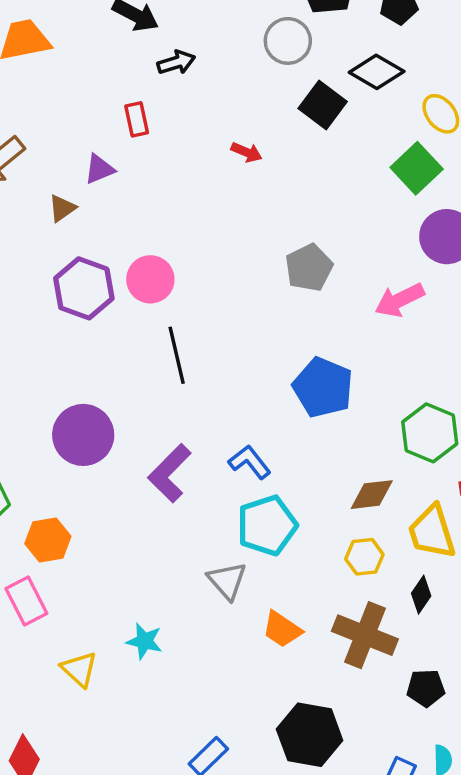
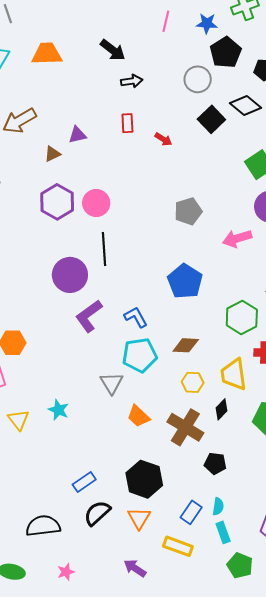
red rectangle: (137, 119) -> (127, 123), moved
purple circle: (83, 435) -> (70, 275), moved
brown diamond: (372, 495) -> (186, 345), moved

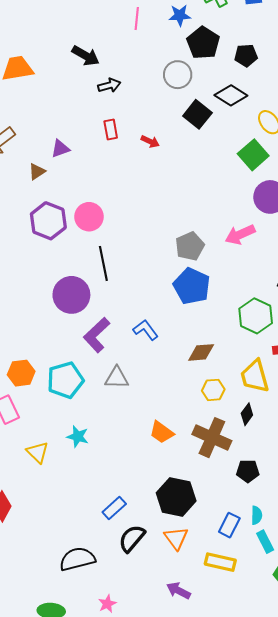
gray pentagon: (188, 211) -> (190, 246), moved
cyan pentagon: (140, 355) -> (65, 380), moved
gray triangle: (112, 383) -> (117, 378), moved, turned -50

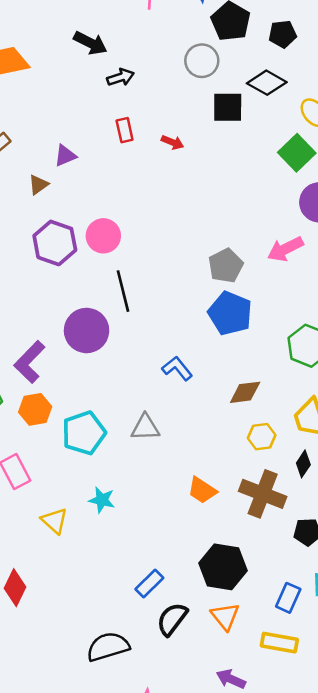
black square: (197, 114) -> (228, 107), turned -36
purple L-shape: (97, 335) -> (30, 362), moved
orange hexagon: (21, 373) -> (35, 409), moved

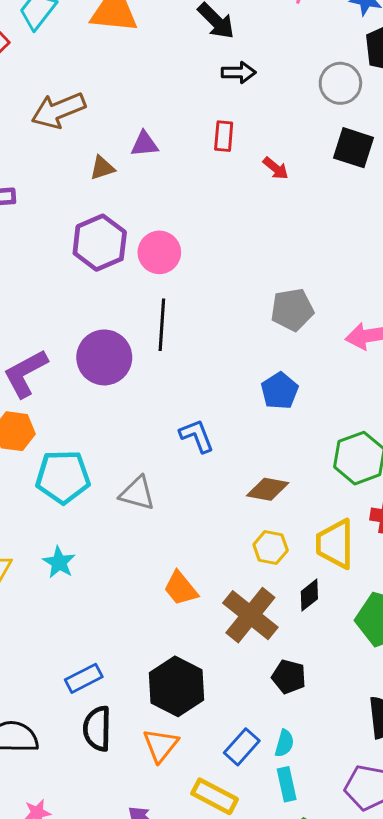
gray pentagon: (226, 266) -> (292, 310), moved
blue pentagon: (230, 313) -> (280, 391), size x0.7
black semicircle: (172, 619) -> (97, 729), turned -54

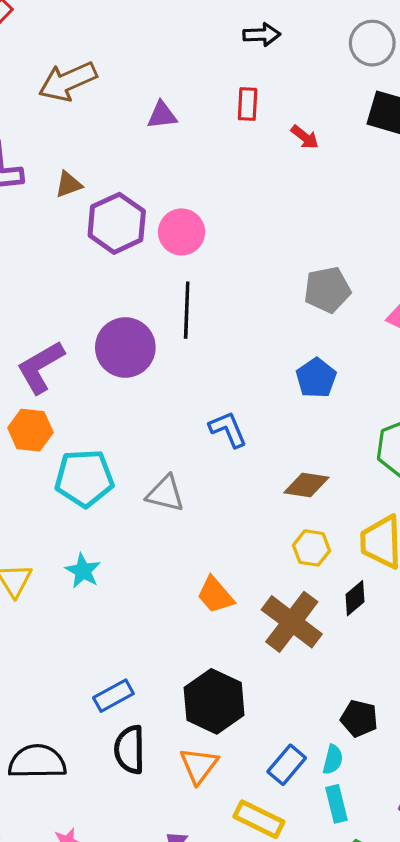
brown triangle: (102, 168) -> (68, 184), moved
black pentagon: (289, 677) -> (359, 718), moved

